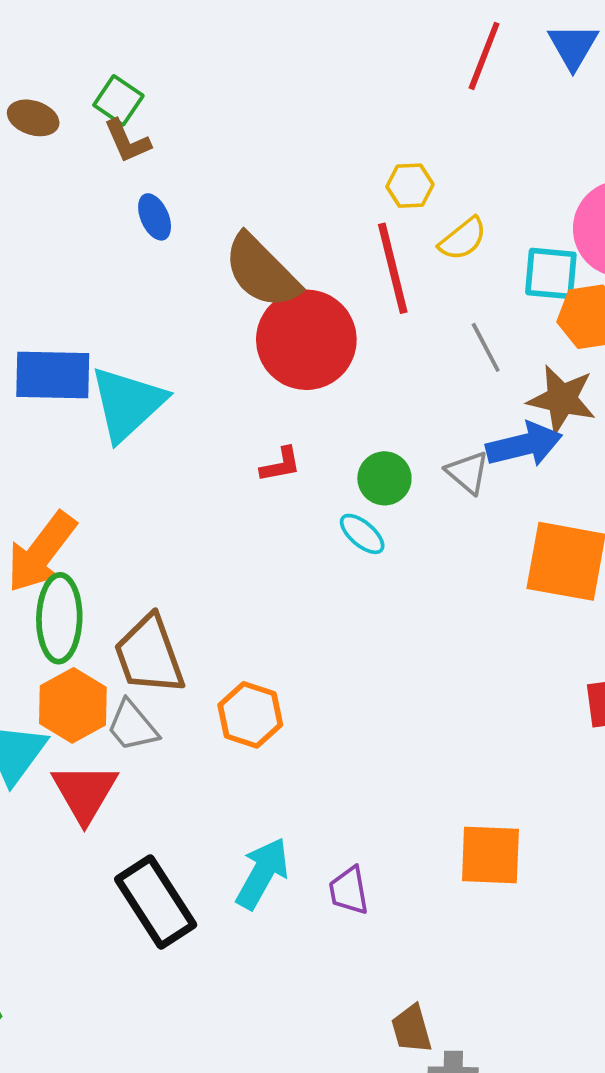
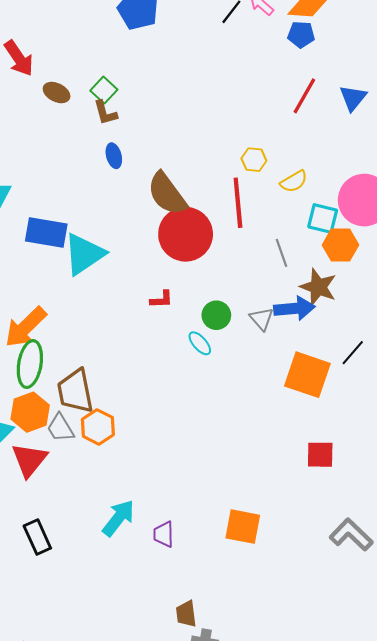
yellow semicircle: (463, 239) -> (294, 181), moved
orange hexagon: (250, 715) -> (98, 427), moved
black rectangle: (156, 902) -> (37, 537), moved, size x0.7

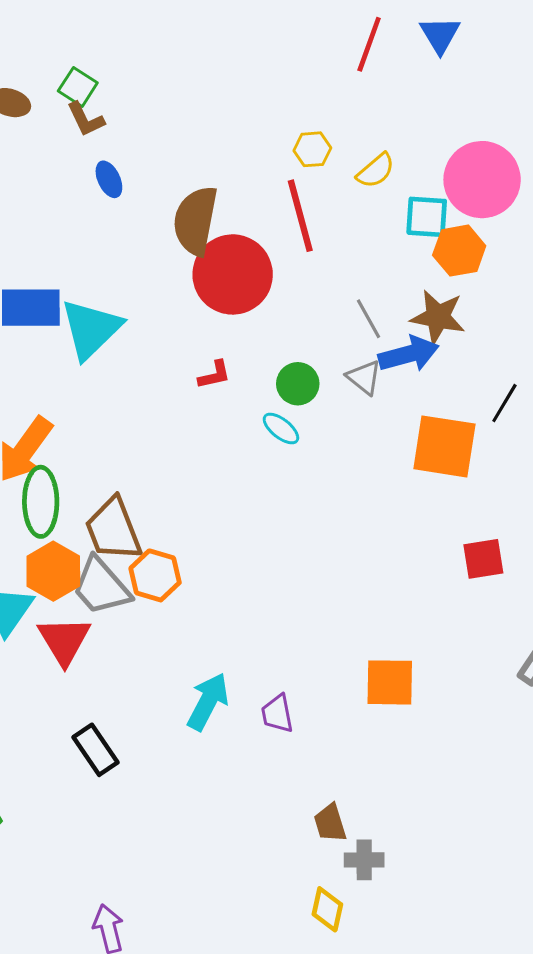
brown semicircle: (167, 194) -> (195, 221), turned 57
gray line: (281, 253) -> (368, 319), moved
gray trapezoid: (60, 428) -> (101, 586), size x1.4

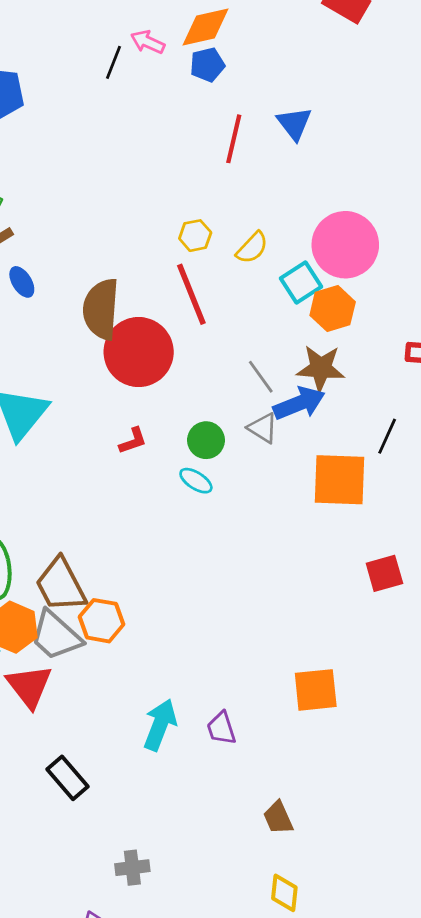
cyan square: (427, 217) -> (301, 283), turned -30
gray cross: (364, 860) -> (132, 868), moved

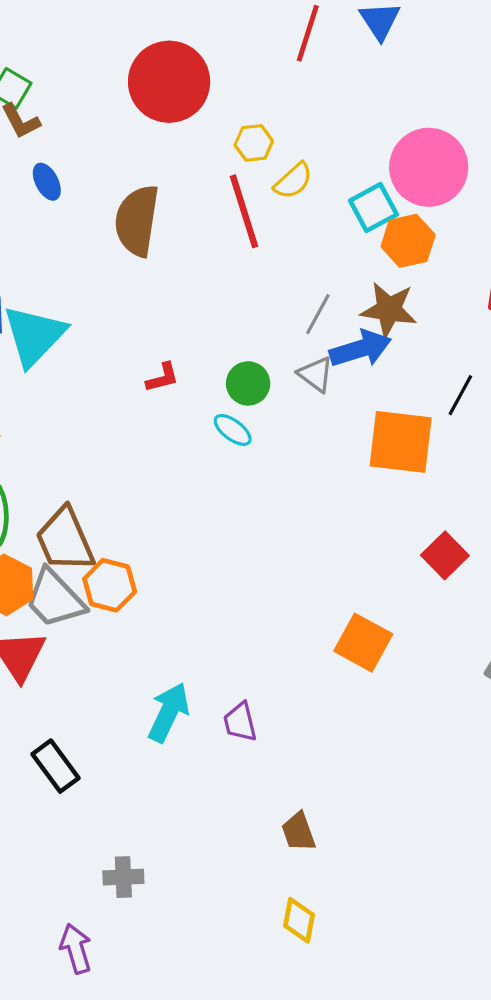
yellow semicircle: (252, 248) -> (293, 181), moved
red circle: (139, 352) -> (169, 82), moved
gray line: (261, 377) -> (318, 314), turned 60
red square: (384, 573) -> (445, 555), turned -33
orange square: (316, 690) -> (363, 643), moved, turned 30

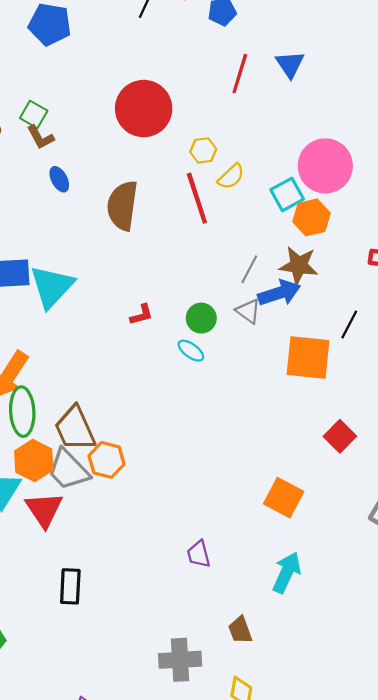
cyan arrow: (169, 712) -> (287, 572), moved
black rectangle: (55, 766) -> (70, 586), turned 40
gray cross: (123, 877) -> (180, 660), moved, size x1.5

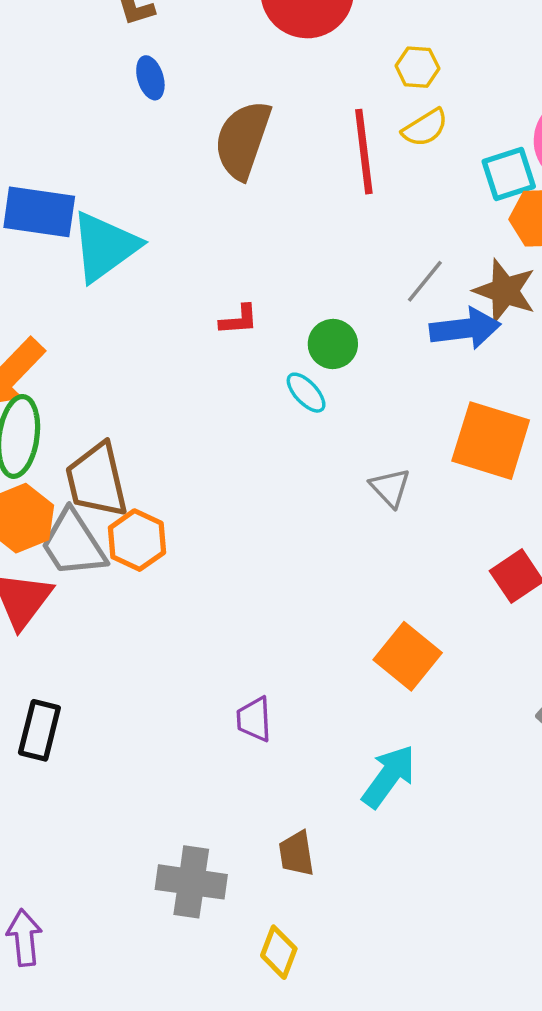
yellow hexagon: (203, 150) -> (417, 67), moved
gray triangle: (248, 311) -> (390, 488), moved

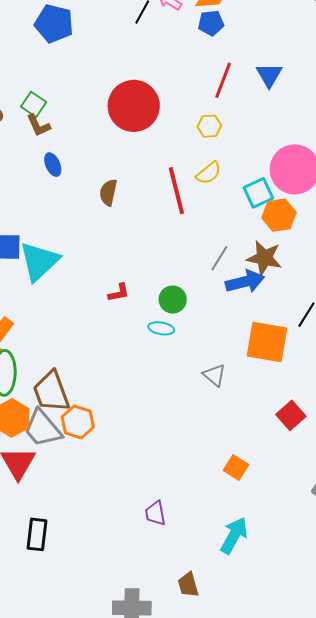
yellow hexagon: (417, 67) -> (209, 126), moved
brown semicircle: (243, 140) -> (108, 192), size x0.6
cyan ellipse: (306, 393) -> (161, 328), turned -30
orange square: (408, 656) -> (236, 468), size x0.7

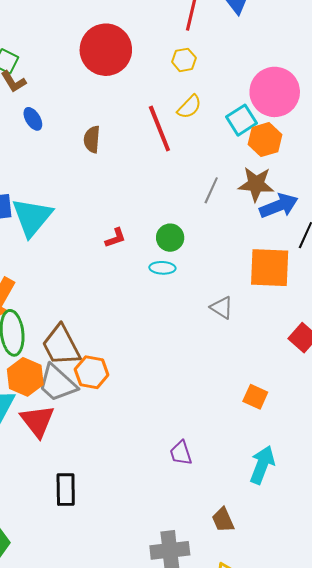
blue arrow: (245, 282) -> (279, 206), moved

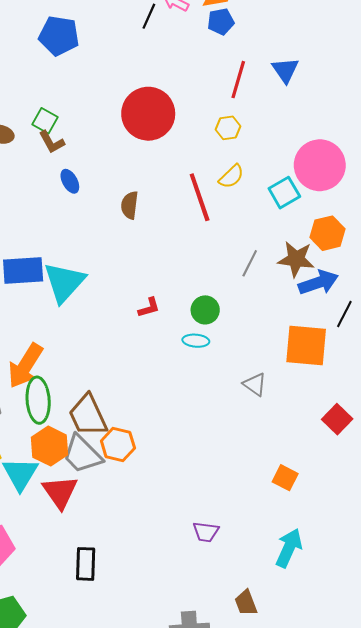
orange hexagon: (265, 140) -> (327, 233), moved
purple trapezoid: (181, 453) -> (206, 532), turned -68

